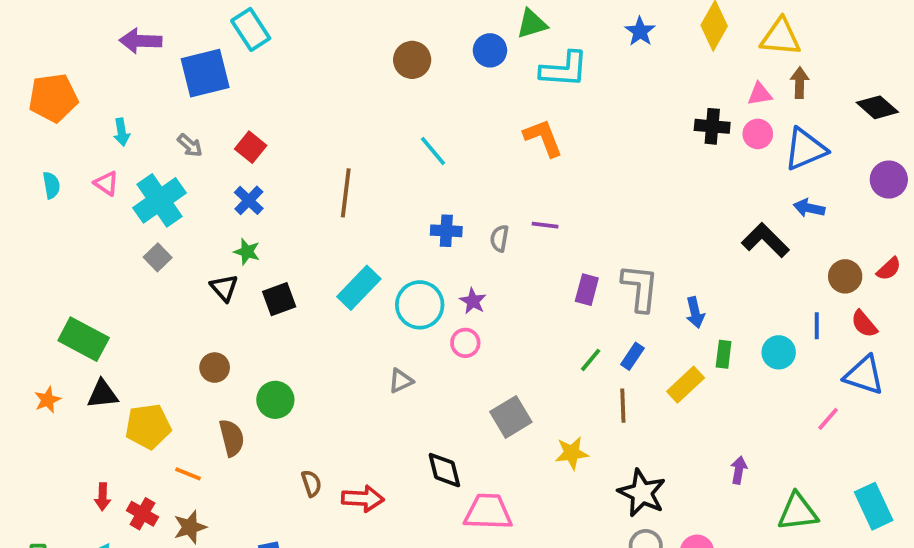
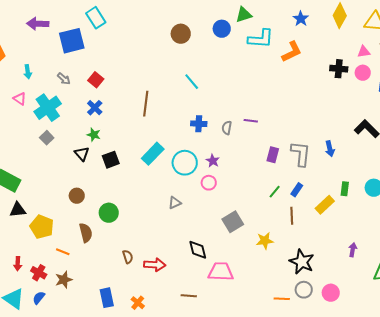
orange L-shape: (543, 138) -> (292, 52), moved, turned 85
blue arrow: (695, 312) -> (330, 149), moved
yellow pentagon: (148, 426) -> (42, 227), turned 30

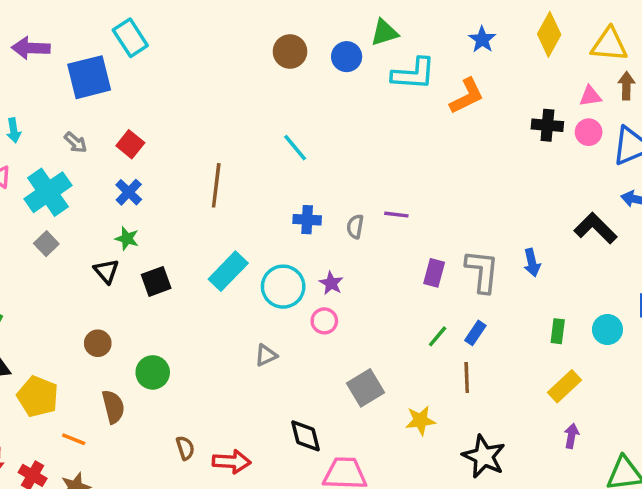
brown circle: (181, 34) -> (290, 51), moved
yellow rectangle: (325, 205) -> (565, 386), moved

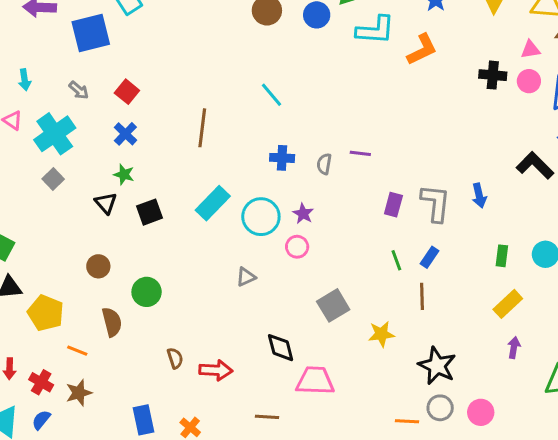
green line: (438, 336) -> (396, 260), turned -60

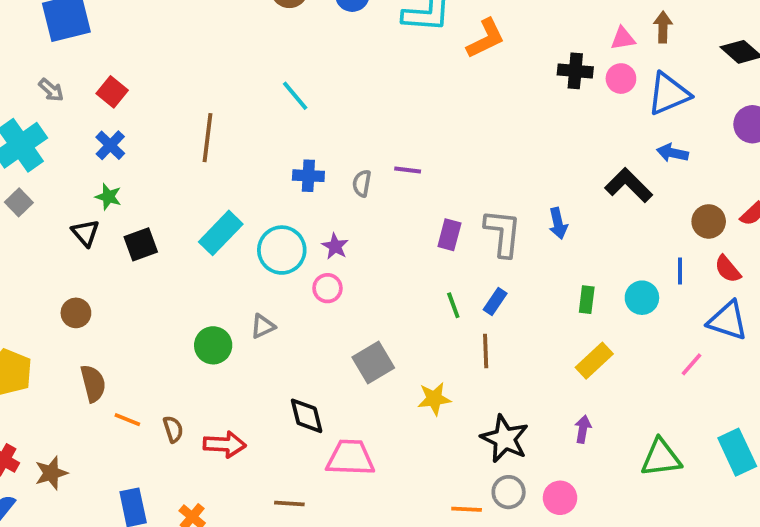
green circle: (147, 292) -> (213, 345), moved
purple arrow: (514, 348) -> (583, 429), moved
orange line: (77, 351) -> (127, 420), moved

